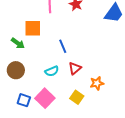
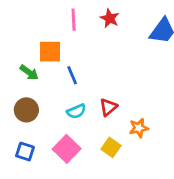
blue line: (63, 46) -> (72, 75), moved
blue square: (24, 100) -> (25, 152), moved

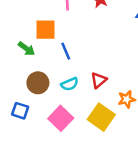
brown circle: (26, 110) -> (38, 83), moved
yellow square: (111, 147) -> (101, 117), size x1.5
blue square: (25, 152) -> (20, 111), moved

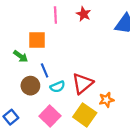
blue line: (66, 51) -> (45, 70), moved
red triangle: (99, 80) -> (83, 83), size x1.5
blue square: (20, 111) -> (11, 117), moved, turned 32

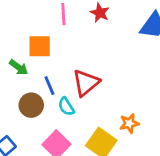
red triangle: (83, 83) -> (86, 83), moved
cyan semicircle: (58, 87) -> (66, 107), turned 80

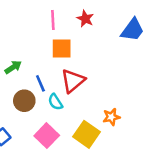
orange square: (40, 46) -> (62, 49), moved
green arrow: (19, 67) -> (13, 67), turned -70

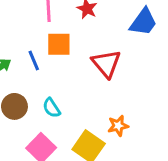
red triangle: (73, 81) -> (106, 63), moved, turned -30
blue line: (40, 83) -> (34, 61), moved

